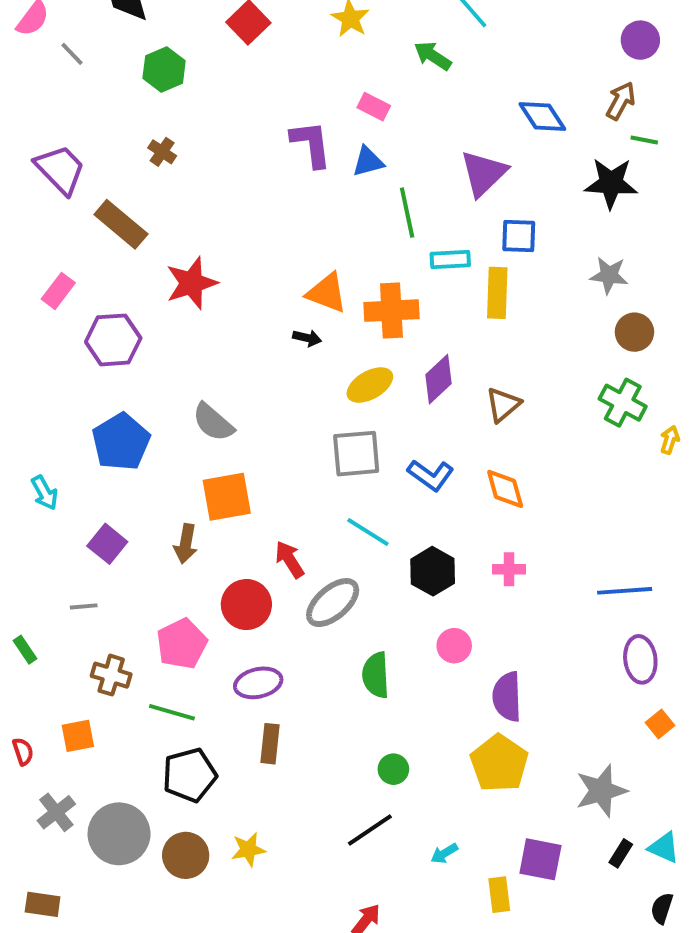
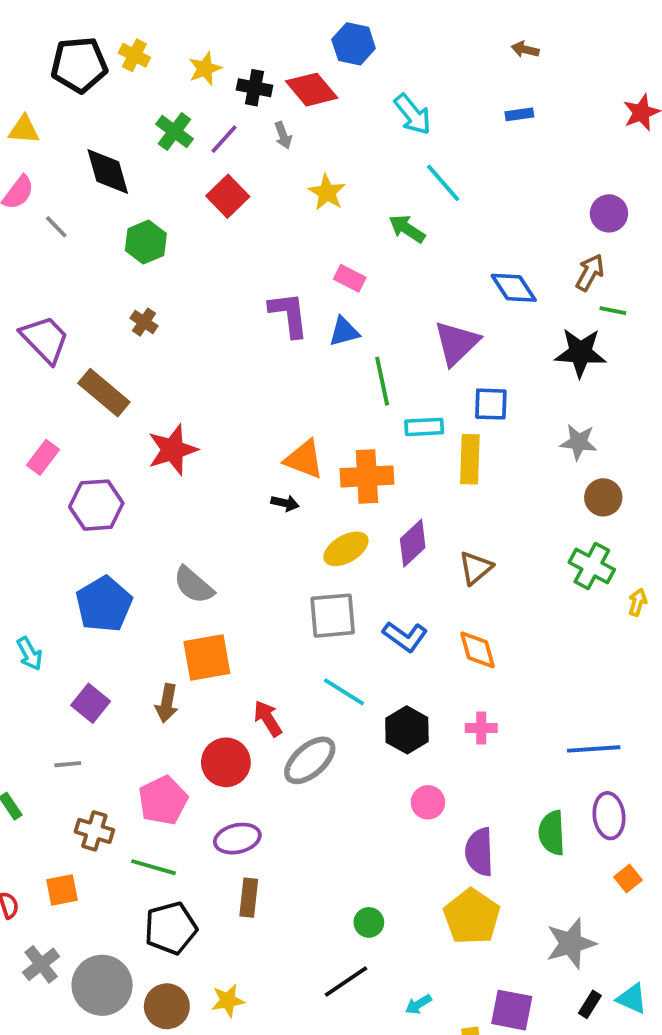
green semicircle: (376, 675) -> (552, 833), moved

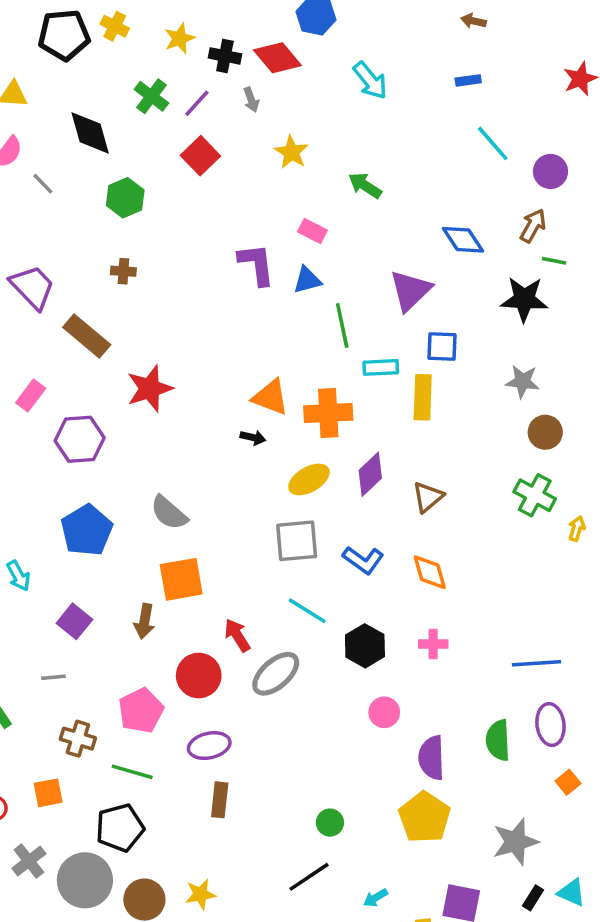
cyan line: (443, 183) -> (493, 143), moved
brown cross: (144, 322) -> (123, 271), turned -30
black pentagon: (171, 928) -> (120, 828), moved

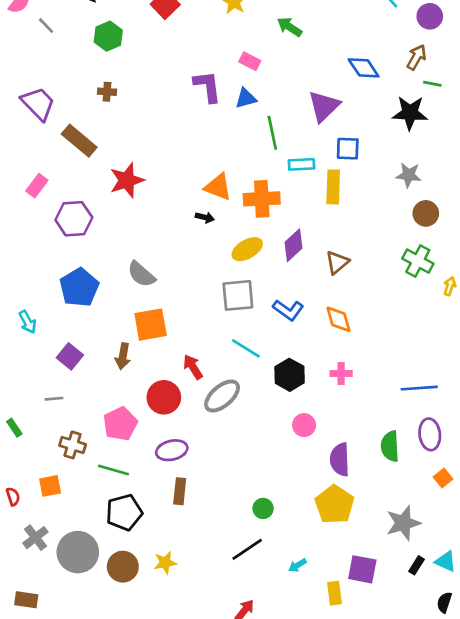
black pentagon: (120, 828) -> (124, 512), moved

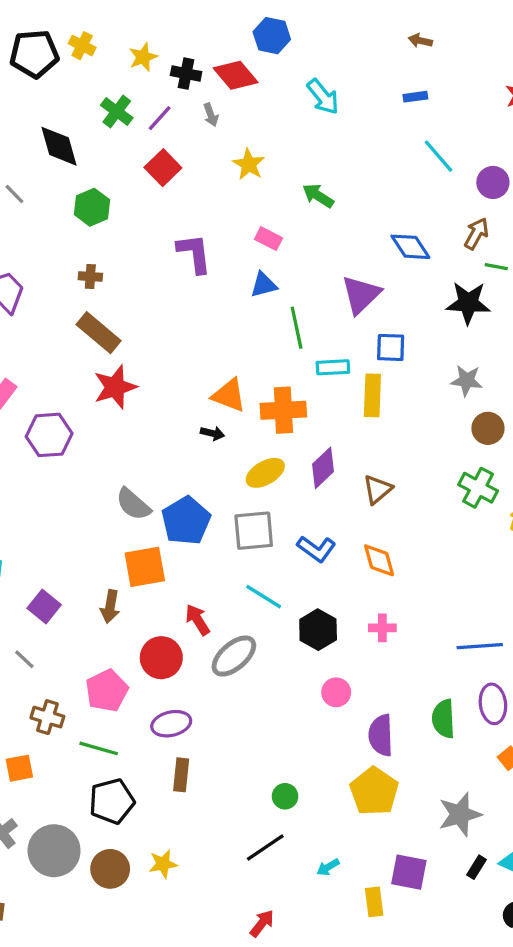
purple L-shape: (207, 86) -> (194, 253), moved
brown rectangle: (79, 141) -> (99, 333), moved
blue pentagon: (79, 287) -> (186, 521), moved
gray line: (54, 399) -> (24, 659), turned 48

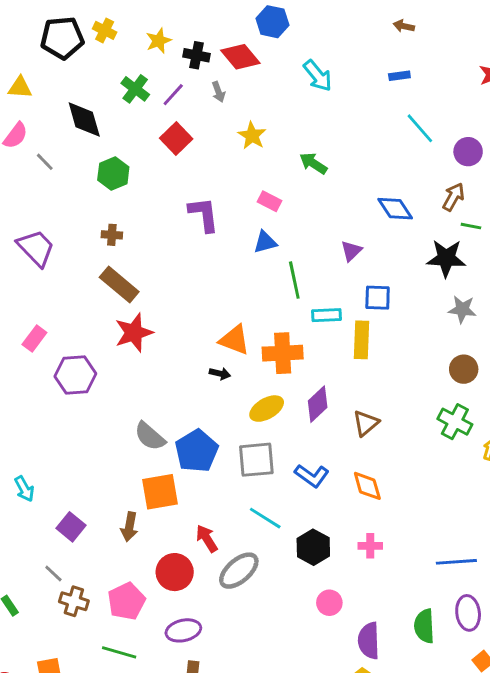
purple triangle: (361, 295) -> (351, 251), size x0.6
gray star: (467, 380) -> (462, 309), moved
brown cross: (47, 717) -> (74, 601), moved

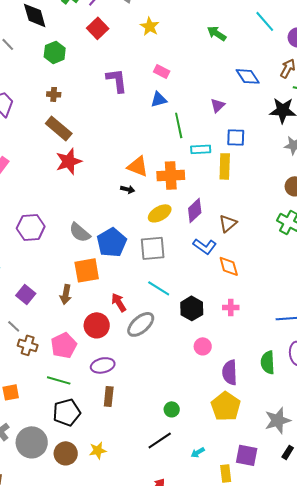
green arrow: (313, 163) -> (217, 33), moved
purple hexagon: (75, 375) -> (31, 227), moved
blue L-shape: (312, 476) -> (205, 246), moved

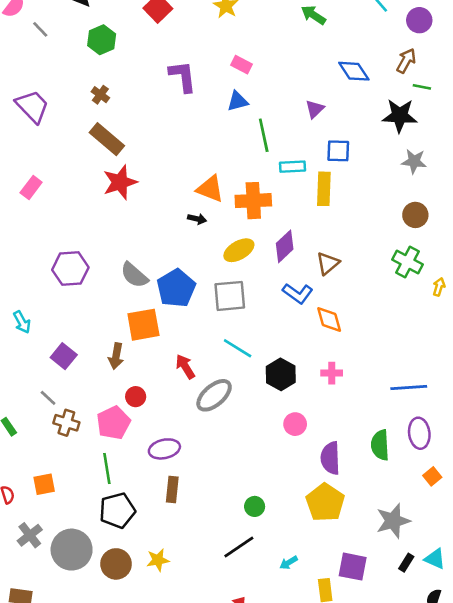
brown cross: (54, 94) -> (100, 95), turned 32
red circle: (97, 325) -> (136, 397), moved, size x0.6
green line: (59, 380) -> (107, 469), turned 65

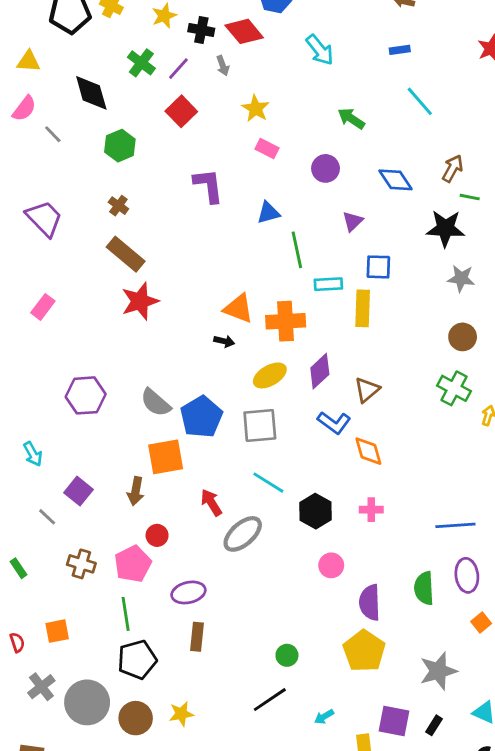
purple circle: (419, 20) -> (326, 168), moved
pink rectangle: (242, 65) -> (267, 148), moved
gray line: (48, 398) -> (47, 517), moved
black rectangle: (406, 563) -> (434, 725), moved

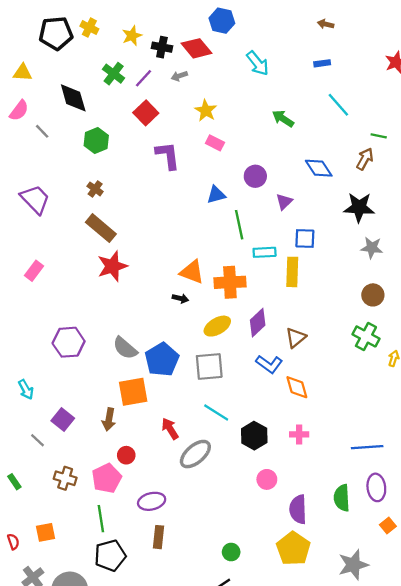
gray arrow: (223, 66) -> (179, 76), turned 91
purple circle: (326, 168) -> (255, 176), moved
purple L-shape: (208, 186) -> (168, 155), moved
green line: (470, 197) -> (379, 136), moved

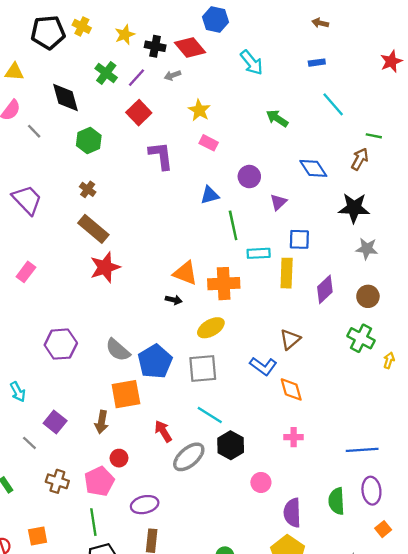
purple diamond: (258, 323) -> (325, 289), moved
black hexagon: (254, 436) -> (231, 445), moved

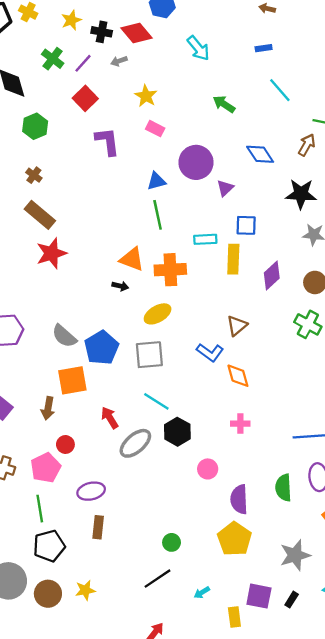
purple circle: (249, 177) -> (196, 162), size x1.5
green line: (233, 225) -> (158, 215), moved

